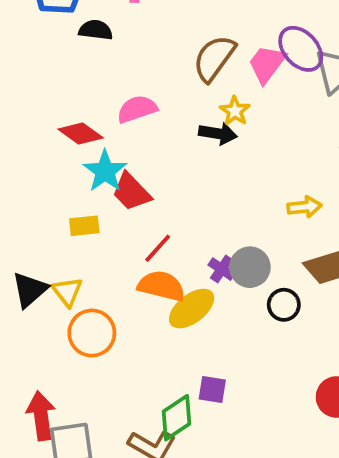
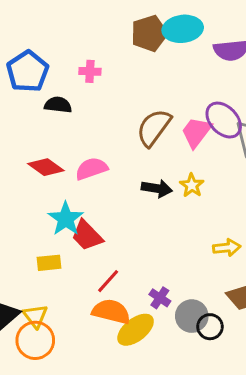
yellow star: (235, 111) -> (192, 185), moved
red diamond: (81, 134) -> (46, 167), moved
gray circle: (250, 267) -> (192, 316), moved
orange circle: (92, 333) -> (35, 340), moved

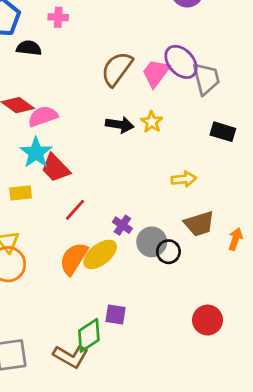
pink semicircle: (91, 169) -> (43, 116), moved
orange semicircle: (111, 311) -> (74, 259), moved, turned -72

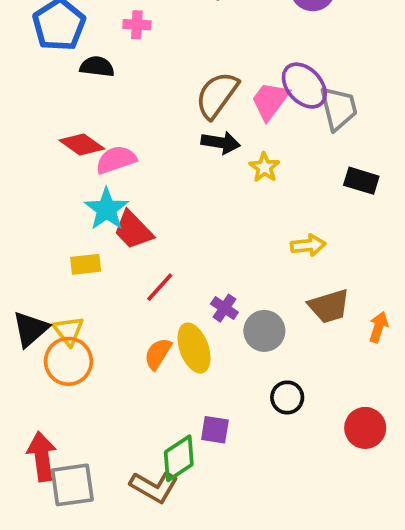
black arrow: (120, 125) -> (221, 143), moved
black circle: (168, 252) -> (287, 397), moved
yellow ellipse: (100, 254) -> (194, 348), turned -72
orange semicircle: (74, 259) -> (158, 354), size x0.7
red circle: (208, 320) -> (365, 428), moved

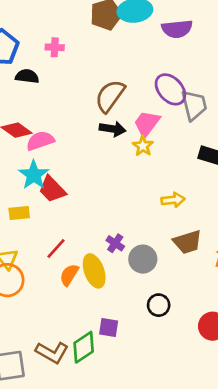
pink trapezoid: (270, 101) -> (147, 124), moved
red line: (160, 287) -> (56, 249), moved
brown L-shape: (154, 487) -> (52, 352), moved

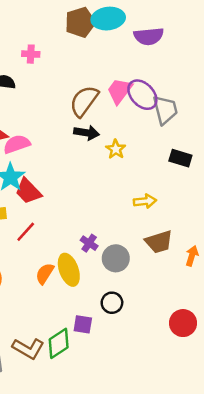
pink trapezoid: (147, 124) -> (120, 91), moved
red line: (56, 249) -> (26, 232), moved
black circle: (159, 305) -> (112, 303), moved

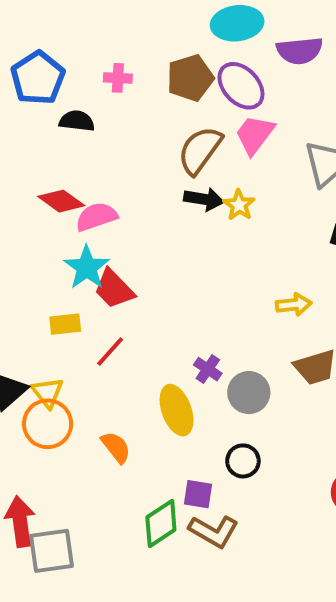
brown pentagon: (80, 22) -> (190, 78), moved
purple ellipse: (142, 95) -> (241, 86), moved
yellow star: (116, 149) -> (239, 205), moved
orange semicircle: (45, 274) -> (116, 447), moved, turned 110
brown L-shape: (28, 348) -> (214, 531), moved

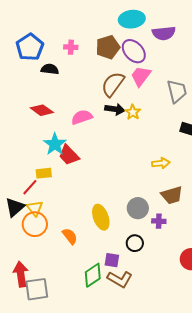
pink semicircle: (96, 217) -> (82, 117), moved
red line: (110, 352) -> (30, 187), moved
purple cross: (208, 369) -> (159, 221), moved, turned -32

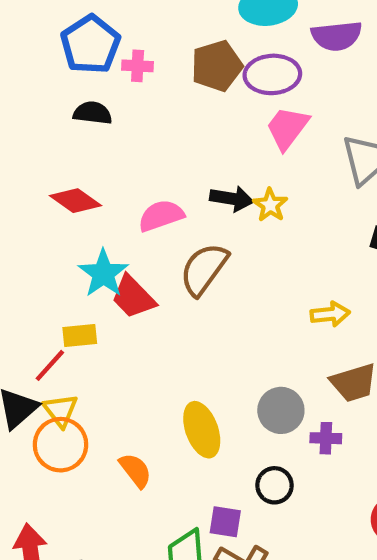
blue pentagon: (30, 47) -> (90, 44), moved
purple ellipse: (134, 51) -> (272, 74), turned -50
brown semicircle: (113, 84) -> (204, 269), moved

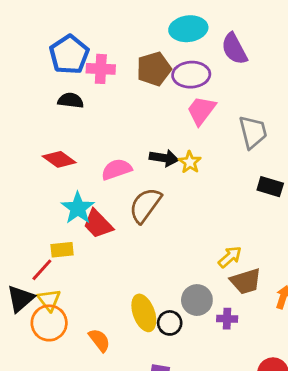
purple semicircle: (337, 36) -> (234, 49), turned 68
pink cross: (138, 66) -> (101, 69), size x1.4
yellow arrow: (330, 314) -> (230, 257), moved, turned -35
black circle: (275, 485) -> (170, 323), moved

